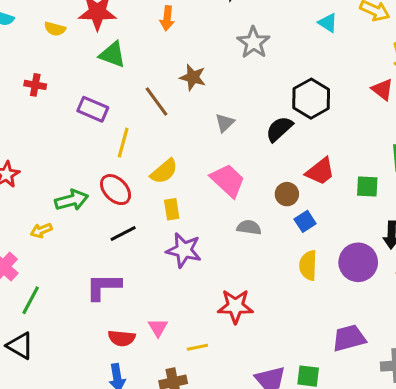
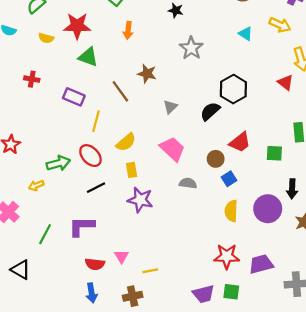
green line: (31, 300) -> (45, 234), moved
red star: (235, 306) -> (227, 256), moved

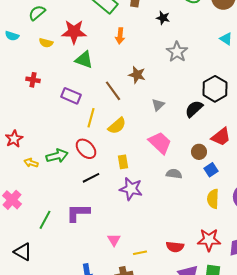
yellow semicircle: (126, 142) -> (117, 126), moved
yellow arrow: (36, 185) -> (31, 163), moved, turned 40
red semicircle: (95, 264) -> (175, 247), moved

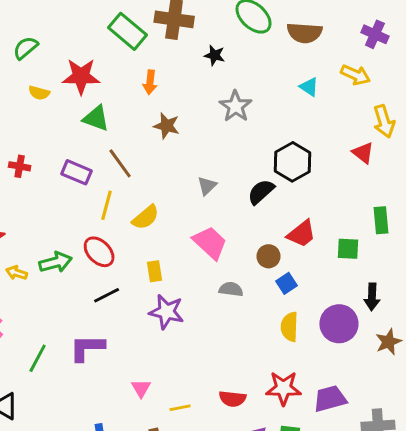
brown star: (137, 75) -> (167, 126), moved
red cross: (33, 80) -> (20, 166), moved
brown line: (113, 91) -> (120, 163), moved

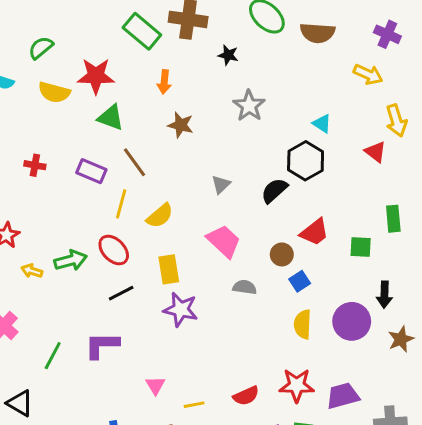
cyan triangle: (309, 87) -> (322, 124), moved
yellow semicircle: (39, 93) -> (54, 92), size x1.5
yellow rectangle: (155, 271) -> (169, 269), size x1.4
red semicircle: (233, 399) -> (246, 396), turned -30

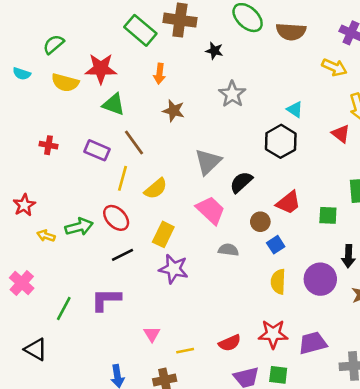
gray triangle: (221, 185) -> (208, 162), size x1.6
black semicircle: (274, 190) -> (241, 182), moved
yellow rectangle: (169, 269) -> (163, 234), turned 35

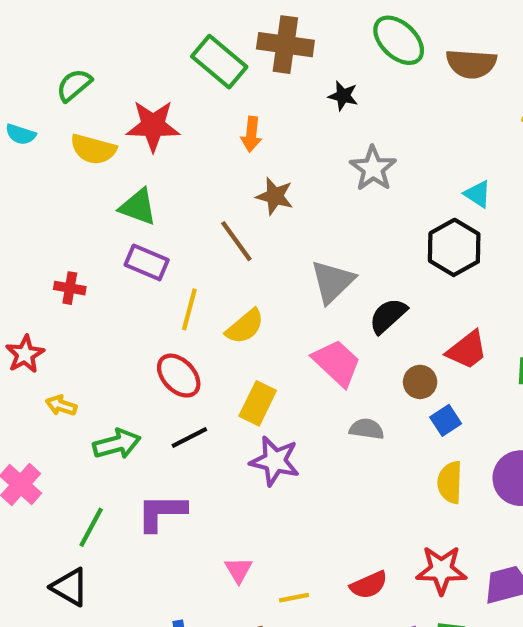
green triangle: (114, 104) -> (138, 207), moved
brown line: (134, 143) -> (236, 241), moved
red cross: (48, 145) -> (70, 288), moved
green arrow: (79, 227) -> (117, 444), moved
black triangle: (36, 349) -> (70, 587), moved

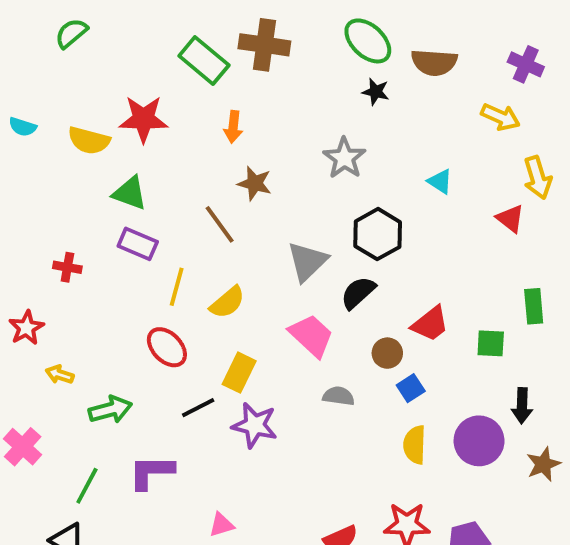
green semicircle: (74, 85) -> (71, 33), moved
black star: (343, 96) -> (376, 92), moved
black hexagon: (454, 247) -> (378, 234), moved
black line: (189, 438) -> (198, 408), moved
pink triangle: (238, 570) -> (222, 525), turned 44

